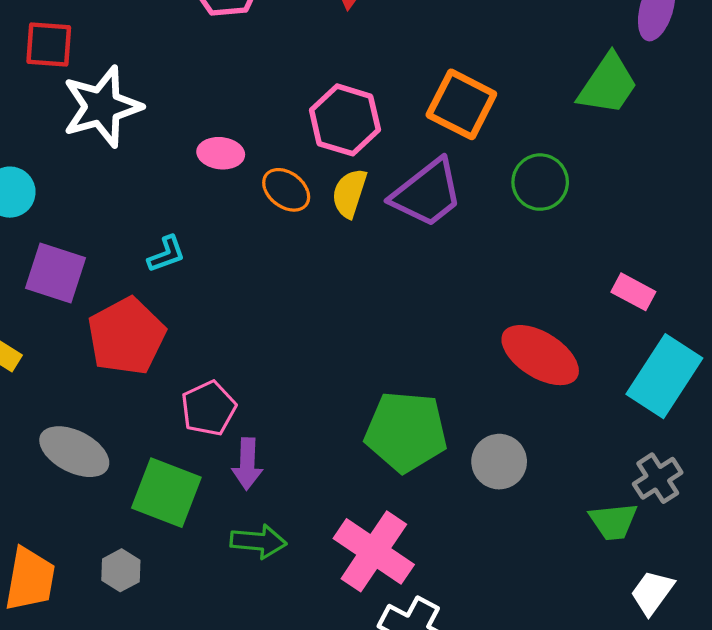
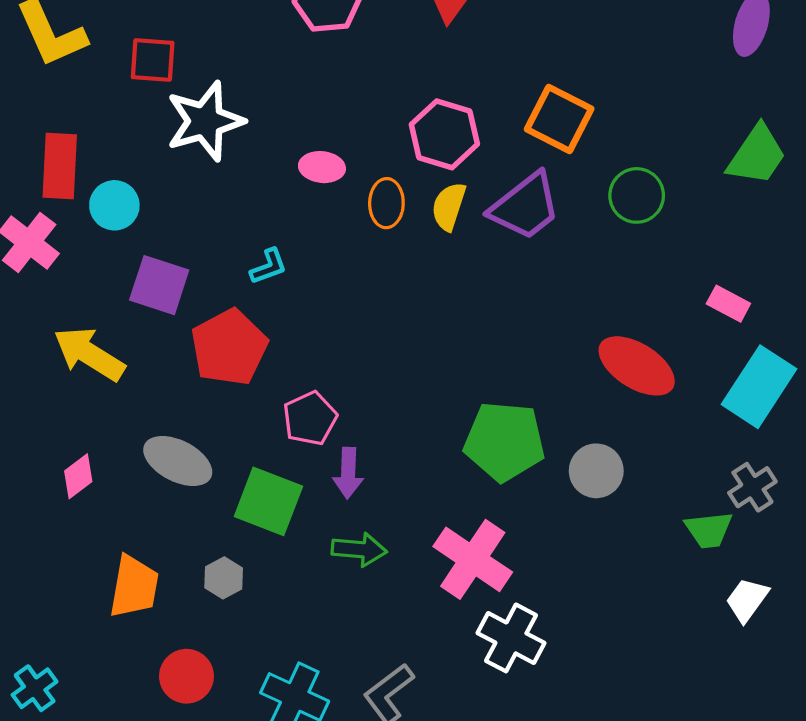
green trapezoid: (608, 84) -> (757, 155), moved
orange ellipse: (286, 190) -> (386, 203), turned 54

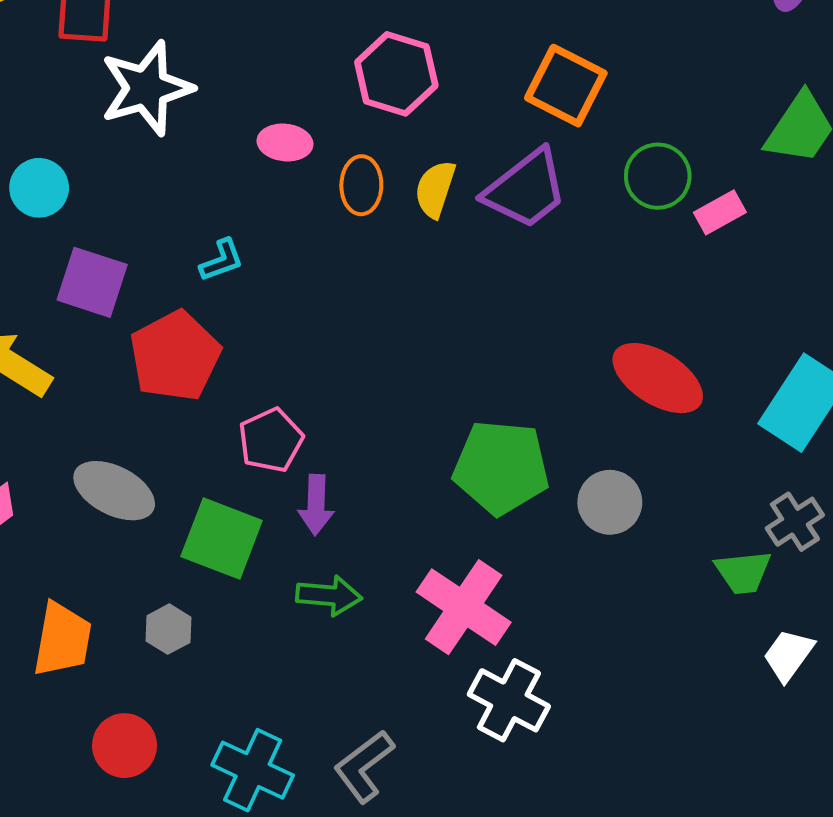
pink hexagon: (444, 134) -> (396, 74), moved
pink rectangle: (728, 304) -> (720, 212), moved, turned -57

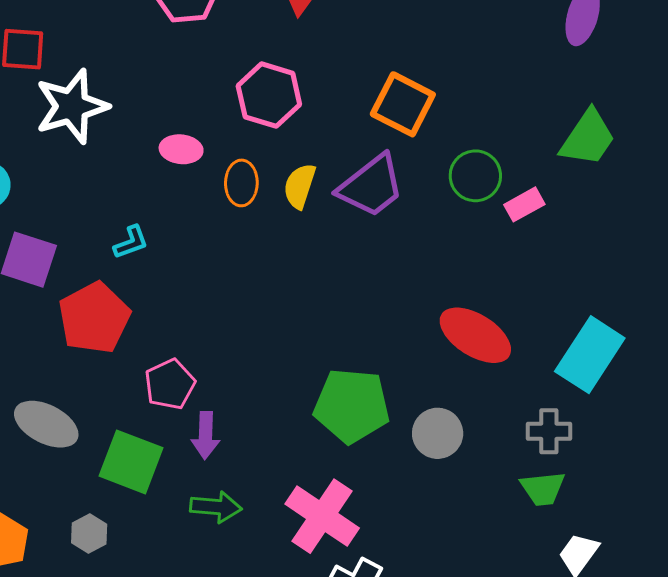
gray cross: (795, 522) -> (549, 431), moved, turned 33

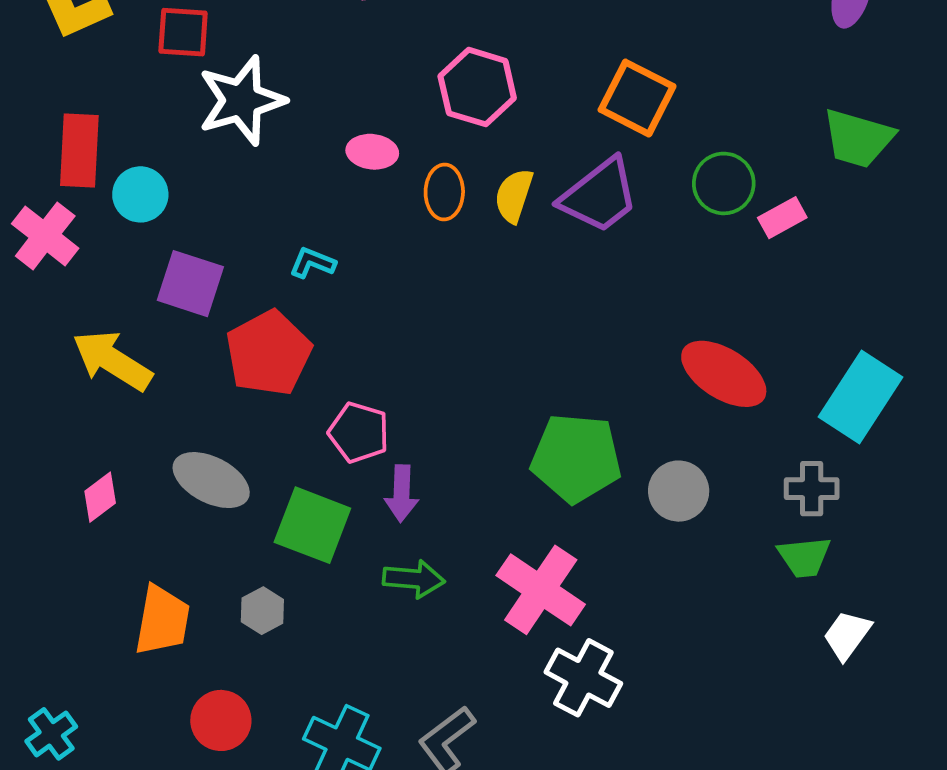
green trapezoid: (588, 138) -> (858, 138), turned 72
cyan L-shape: (131, 242) -> (312, 263), turned -138
pink pentagon: (170, 384) -> (359, 432), turned -30

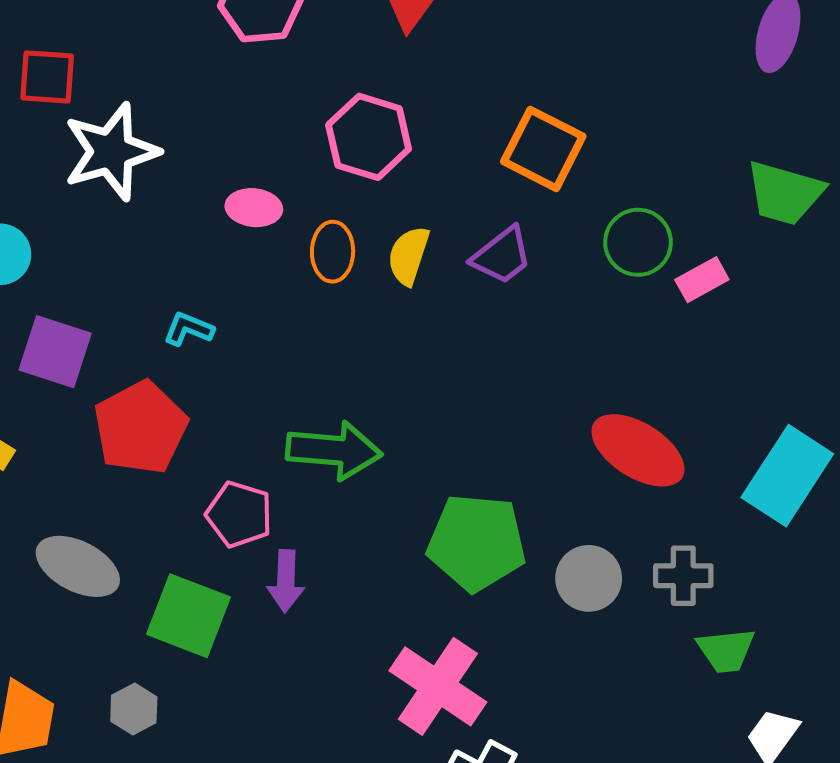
purple trapezoid: (599, 196) -> (502, 256), size x0.7
gray cross: (812, 489) -> (683, 576), moved
green arrow: (414, 579) -> (334, 450), moved, size x1.4

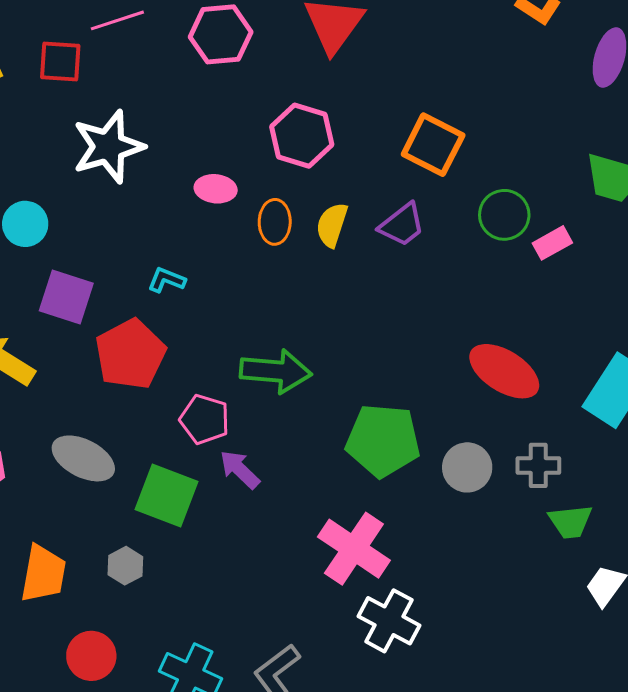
red square: (47, 77) -> (60, 62), moved
purple arrow: (286, 581) -> (240, 469), turned 132

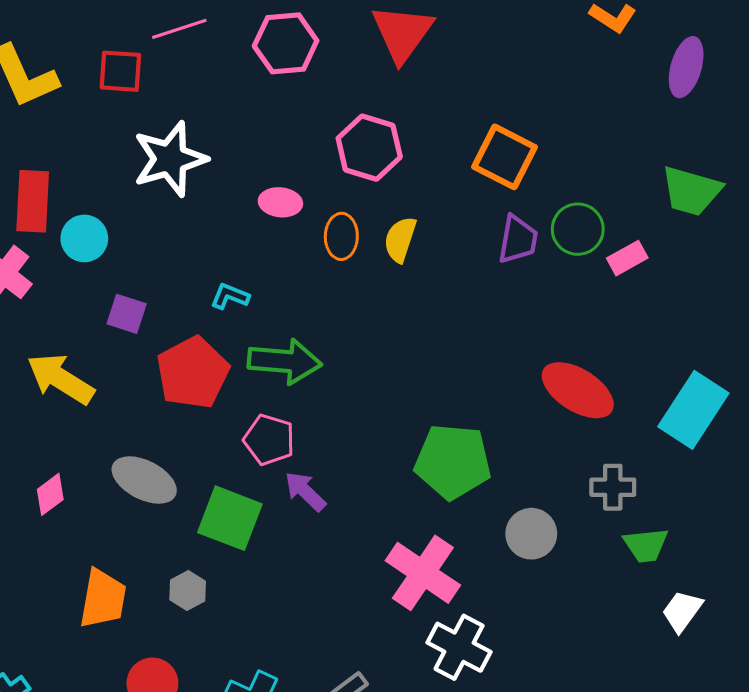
purple trapezoid: (402, 225) -> (518, 239), moved, turned -42
purple square: (66, 297) -> (127, 314), size x0.7
green arrow: (276, 371) -> (285, 361), moved
gray circle: (467, 467) -> (531, 534), moved

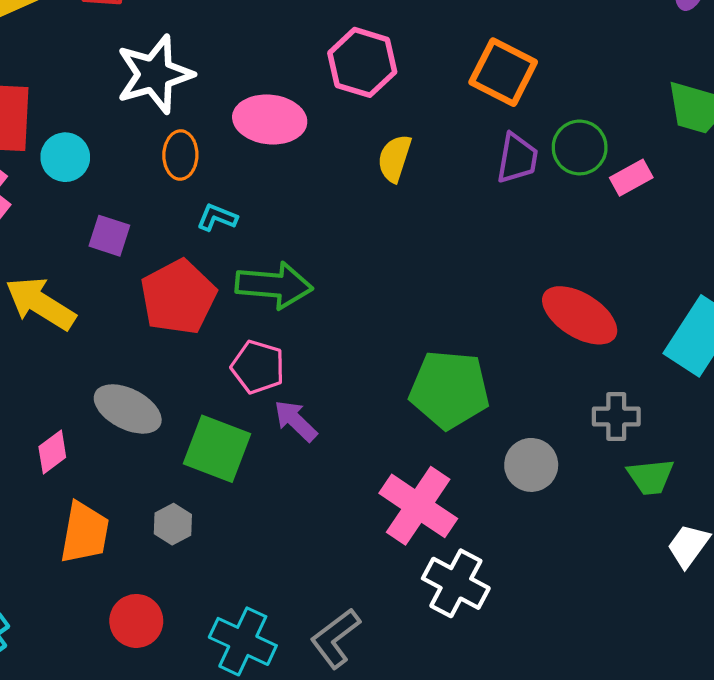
pink ellipse: (280, 202) -> (270, 119), size x1.6
orange ellipse: (341, 236) -> (180, 155), moved
pink diamond: (50, 494) -> (52, 452), moved

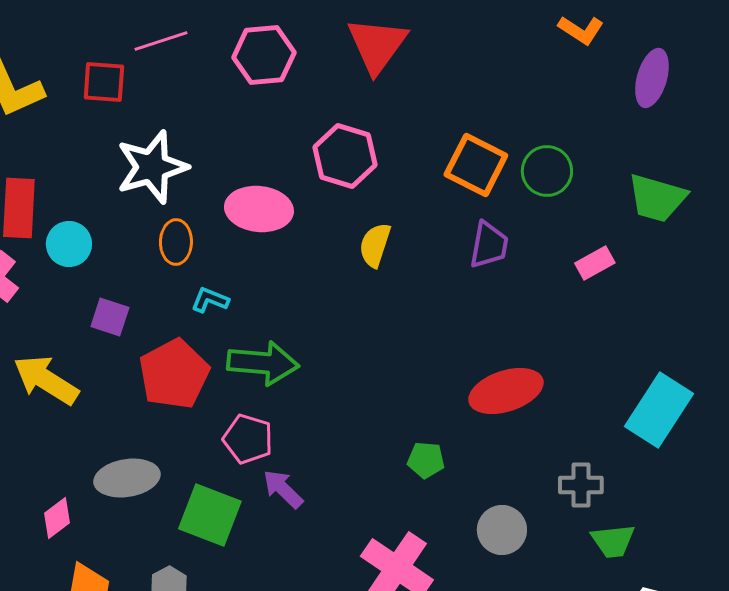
green circle: (580, 147) -> (547, 171), moved
red ellipse: (580, 315) -> (506, 391), moved, turned -50
green pentagon: (449, 390) -> (426, 460), size x0.5
gray ellipse: (128, 409) -> (127, 478), turned -36

